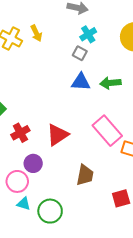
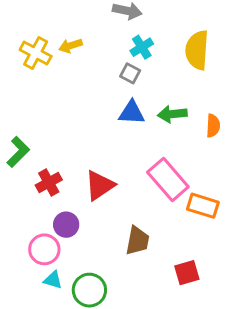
yellow arrow: (36, 33) -> (71, 46), turned 98

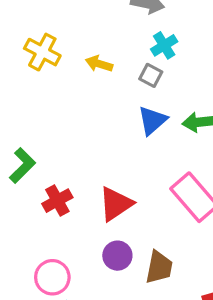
yellow arrow: (71, 46) -> (99, 64), moved, turned 35
blue triangle: (132, 113) -> (152, 120), turned -44
purple circle: (66, 225) -> (117, 256), moved

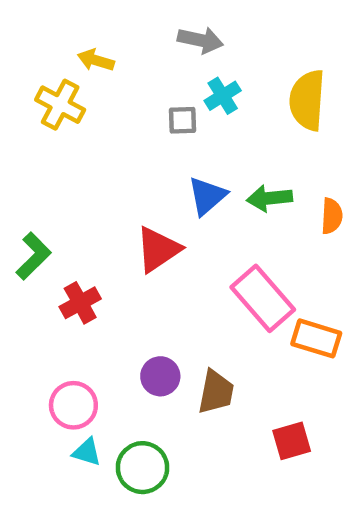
yellow arrow: (99, 64) -> (96, 60), moved
gray square: (151, 75) -> (183, 120), moved, turned -30
red triangle: (116, 204) -> (158, 249), moved

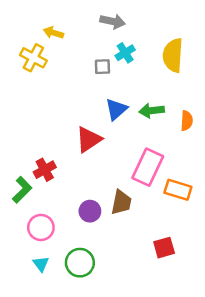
green L-shape: (33, 256) -> (22, 190), moved
pink rectangle: (263, 298) -> (148, 167), turned 66
brown trapezoid: (216, 392) -> (121, 202), moved
cyan triangle: (87, 452) -> (41, 264), moved, turned 36

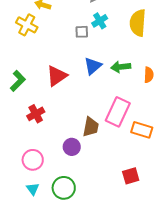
red triangle: (89, 139) -> (57, 76), moved
green L-shape: (22, 190) -> (18, 81), moved
brown trapezoid: (121, 202) -> (91, 127), moved

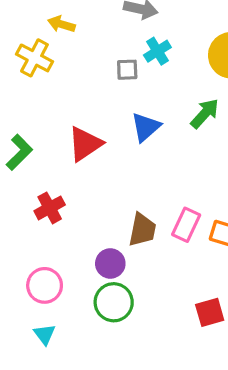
green arrow: (121, 67) -> (205, 114), moved, turned 138
pink rectangle: (118, 112) -> (186, 225), moved, size x0.7
green circle: (64, 188) -> (114, 302), moved

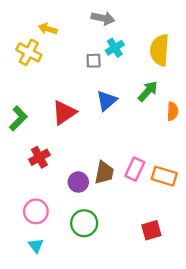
purple circle: (110, 263) -> (78, 182), moved

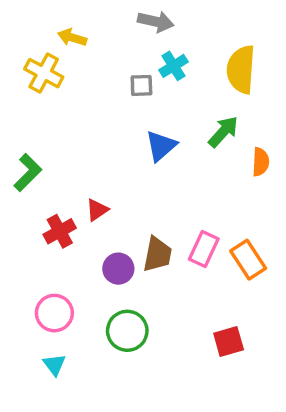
red triangle: (64, 112) -> (97, 210), moved, size x0.6
orange rectangle: (164, 176) -> (248, 260), turned 40

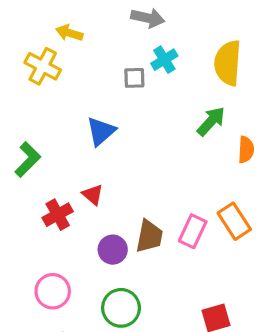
blue triangle: (161, 146) -> (101, 131), moved
red triangle: (97, 210) -> (93, 195), turned -45
orange rectangle: (248, 260) -> (234, 221), moved

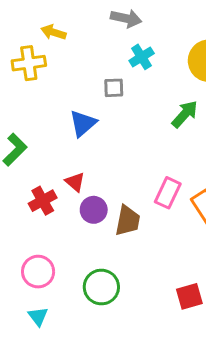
yellow cross: (43, 66) -> (29, 63), turned -36
gray square: (134, 78) -> (114, 88), moved
pink rectangle: (193, 231) -> (168, 193), moved
purple circle: (113, 250) -> (94, 210), moved

